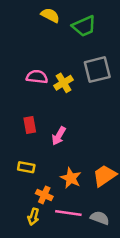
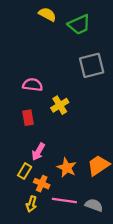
pink semicircle: (37, 77) -> (33, 85), moved
yellow cross: (64, 83) -> (60, 105), moved
pink arrow: (59, 136) -> (38, 152), moved
yellow rectangle: (26, 167) -> (25, 171), moved, turned -70

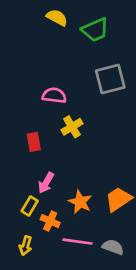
pink semicircle: (33, 85) -> (54, 95), moved
yellow arrow: (31, 204) -> (26, 246), moved

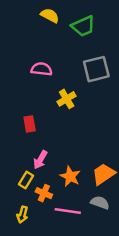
pink semicircle: (54, 95) -> (42, 69), moved
yellow cross: (72, 127) -> (67, 99), moved
gray semicircle: (113, 247) -> (100, 203), moved

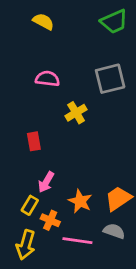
yellow semicircle: (50, 15) -> (43, 22), moved
green trapezoid: (83, 26) -> (114, 22), moved
yellow arrow: (22, 215) -> (26, 245), size x1.5

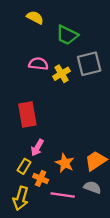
green trapezoid: (114, 22) -> (67, 35), moved, turned 50
yellow cross: (76, 113) -> (62, 74), moved
red rectangle: (34, 141) -> (27, 115), size x1.6

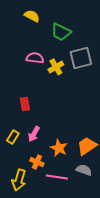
red rectangle: (27, 115) -> (25, 104), size x0.6
yellow rectangle: (24, 166) -> (13, 137), moved

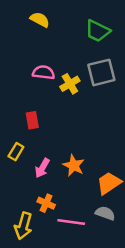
green trapezoid: (61, 32) -> (98, 31), moved
red rectangle: (25, 104) -> (32, 120), moved
yellow rectangle: (13, 137) -> (16, 152), moved
orange star: (59, 148) -> (74, 165), moved

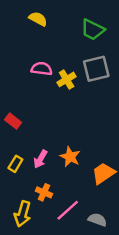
red rectangle: (32, 120) -> (13, 121), moved, turned -42
yellow rectangle: (16, 152) -> (15, 164), moved
gray semicircle: (105, 213) -> (97, 220), moved
pink line: (71, 222) -> (68, 210), turned -50

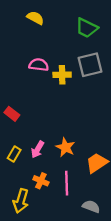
yellow cross: (67, 79) -> (62, 75), turned 30
pink line: (68, 210) -> (67, 183), moved, turned -50

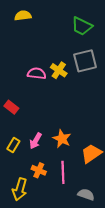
yellow semicircle: (35, 18) -> (23, 16), moved, turned -35
pink semicircle: (39, 65) -> (37, 73), moved
yellow cross: (62, 75) -> (59, 70), turned 35

